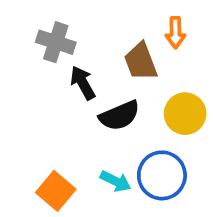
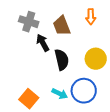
brown trapezoid: (141, 62) -> (62, 26), moved
black semicircle: (119, 116) -> (62, 60), turned -80

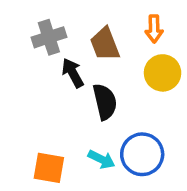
gray cross: (29, 22) -> (49, 37), turned -36
yellow circle: (96, 59) -> (163, 73), moved
orange square: (29, 99) -> (49, 168), turned -30

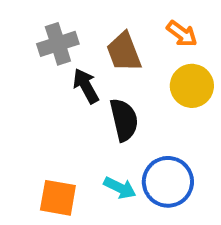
orange arrow: (154, 29) -> (182, 34), turned -52

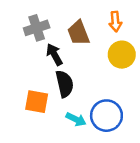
orange arrow: (182, 34) -> (115, 22), turned 48
black semicircle: (124, 120) -> (65, 84), moved
orange square: (58, 198) -> (37, 102), moved

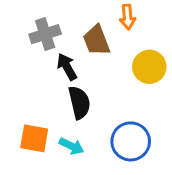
orange arrow: (115, 22) -> (128, 17), moved
orange square: (37, 102) -> (34, 138), moved
cyan arrow: (76, 119) -> (72, 146), moved

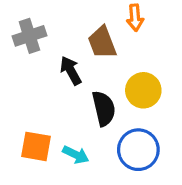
gray cross: (45, 34) -> (29, 36), moved
yellow circle: (149, 67) -> (143, 90), moved
black semicircle: (79, 103) -> (104, 108), moved

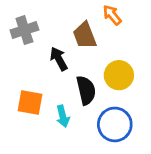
orange arrow: (135, 18) -> (112, 15), turned 145
orange square: (36, 146) -> (30, 103), moved
cyan arrow: (76, 155) -> (63, 116), moved, turned 50

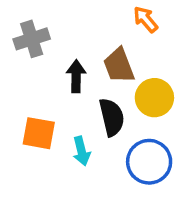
brown trapezoid: (85, 35) -> (119, 66), moved
black arrow: (59, 59) -> (76, 76), turned 30

